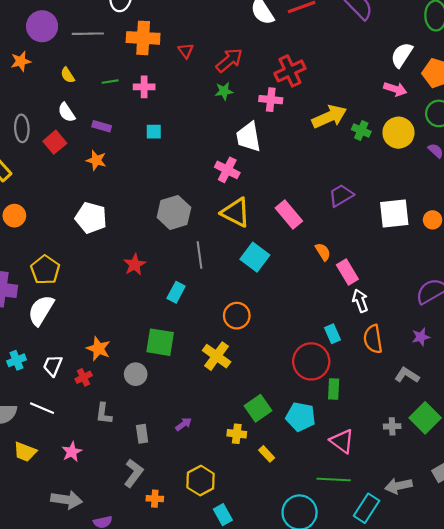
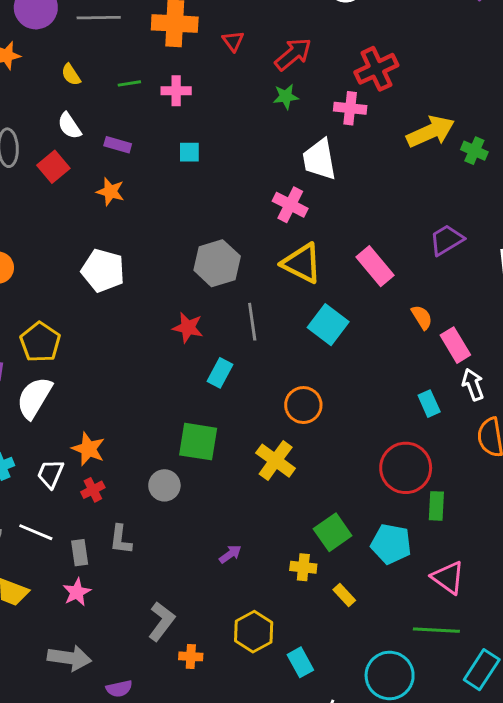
red star: (135, 265) -> (188, 328), moved, turned -30
cyan rectangle: (333, 334) -> (429, 404), moved
orange star: (98, 349) -> (88, 449), moved
gray rectangle: (142, 434) -> (80, 553), moved
cyan rectangle: (223, 515) -> (300, 662), moved

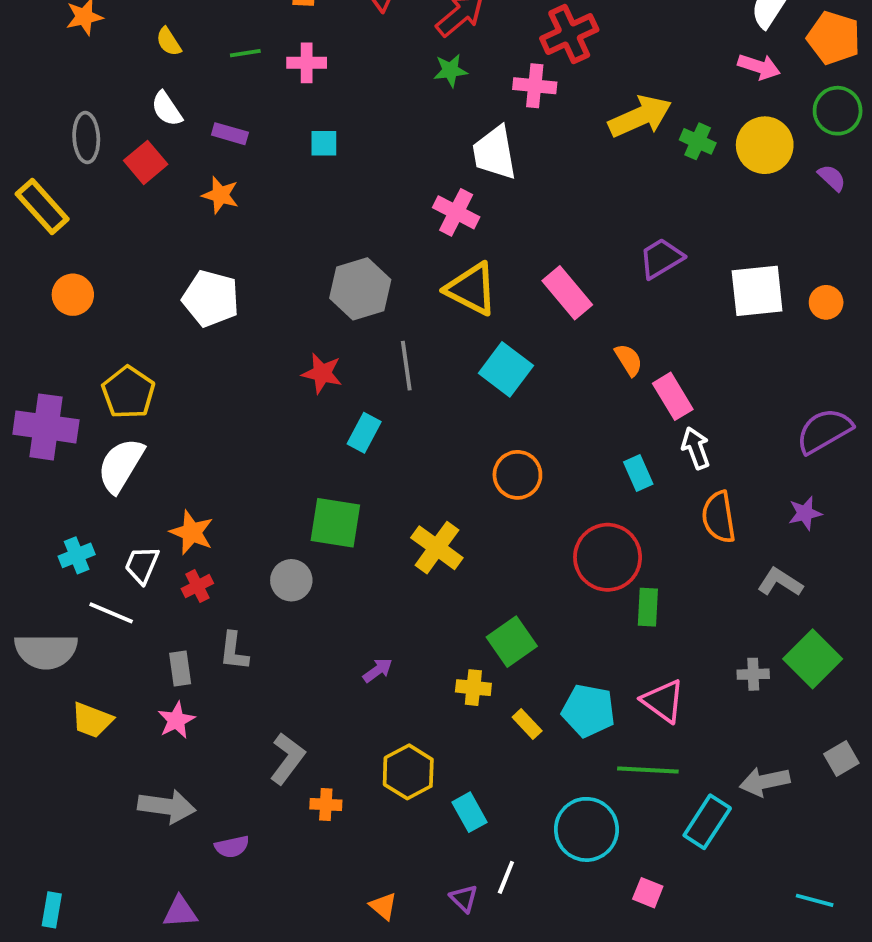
orange circle: (303, 405) -> (517, 475), moved
white line: (36, 532) -> (111, 613), moved
cyan pentagon: (391, 544) -> (588, 711), moved

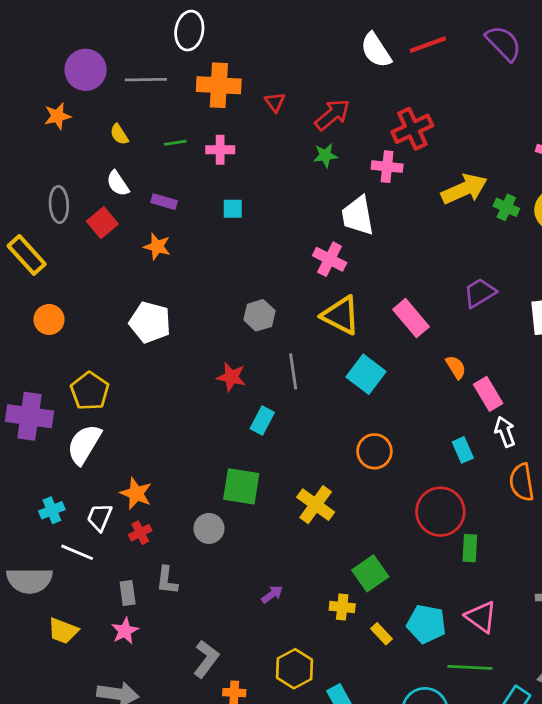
gray hexagon: (360, 289) -> (259, 315), size x0.7

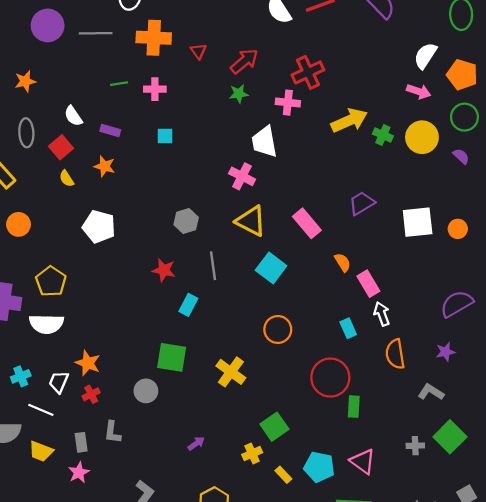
orange star: (57, 116) -> (25, 81), moved
yellow semicircle: (119, 134) -> (67, 179), moved
white semicircle: (84, 444) -> (46, 324), turned -120
yellow cross: (342, 607) -> (252, 454), turned -30
yellow trapezoid: (63, 631) -> (41, 451), moved

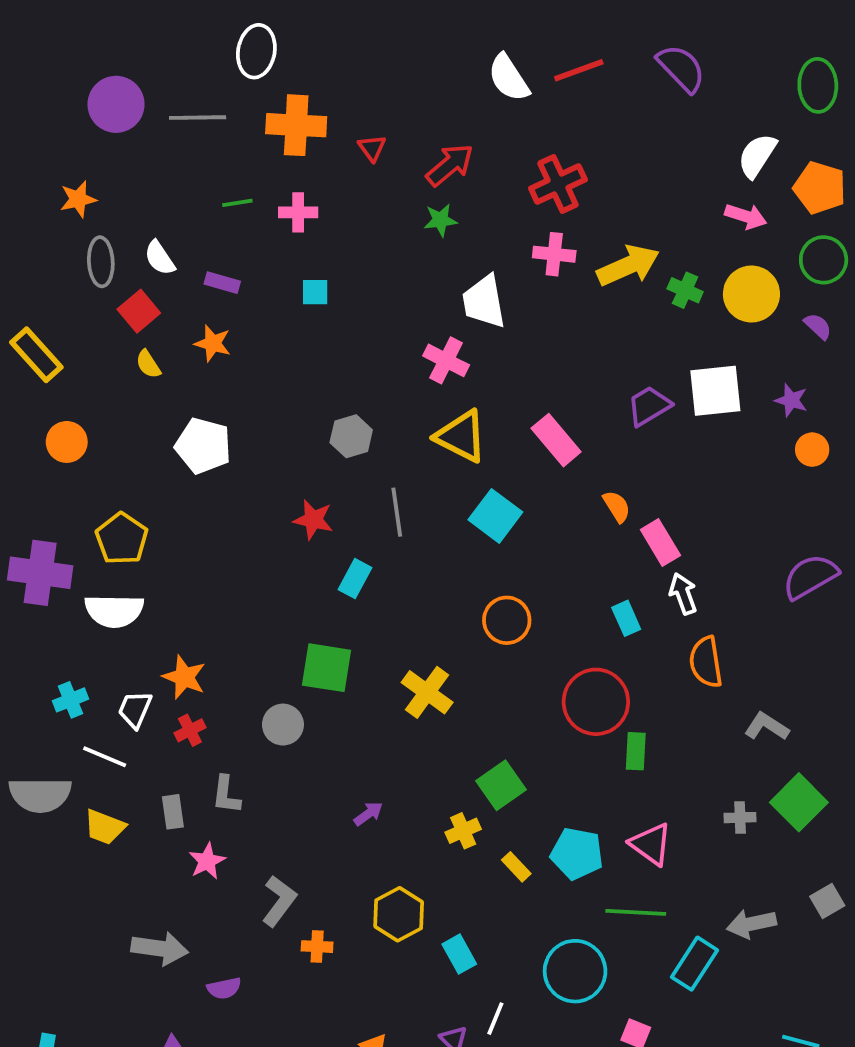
pink cross: (288, 103) -> (554, 254), moved
gray ellipse: (26, 133) -> (101, 262), moved
white square: (418, 222) -> (715, 391), moved
purple star: (445, 352) -> (791, 400), moved, turned 30
pink star: (79, 473) -> (207, 861), moved

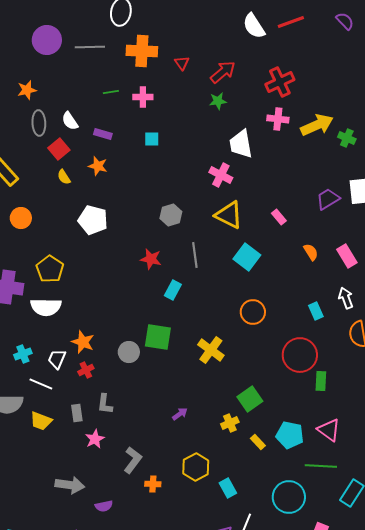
purple semicircle: (681, 68) -> (345, 21), size x0.7
pink rectangle: (556, 440) -> (279, 217), size x0.6
pink rectangle: (660, 542) -> (347, 256), moved
gray circle: (283, 725) -> (129, 352), moved

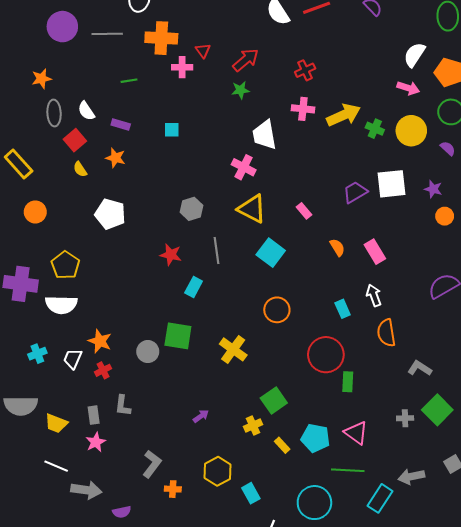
red cross: (280, 82) -> (305, 70), size x0.7
pink cross: (143, 97) -> (182, 67), moved
white line: (41, 384) -> (56, 466), moved
pink star: (95, 439) -> (96, 442), moved

